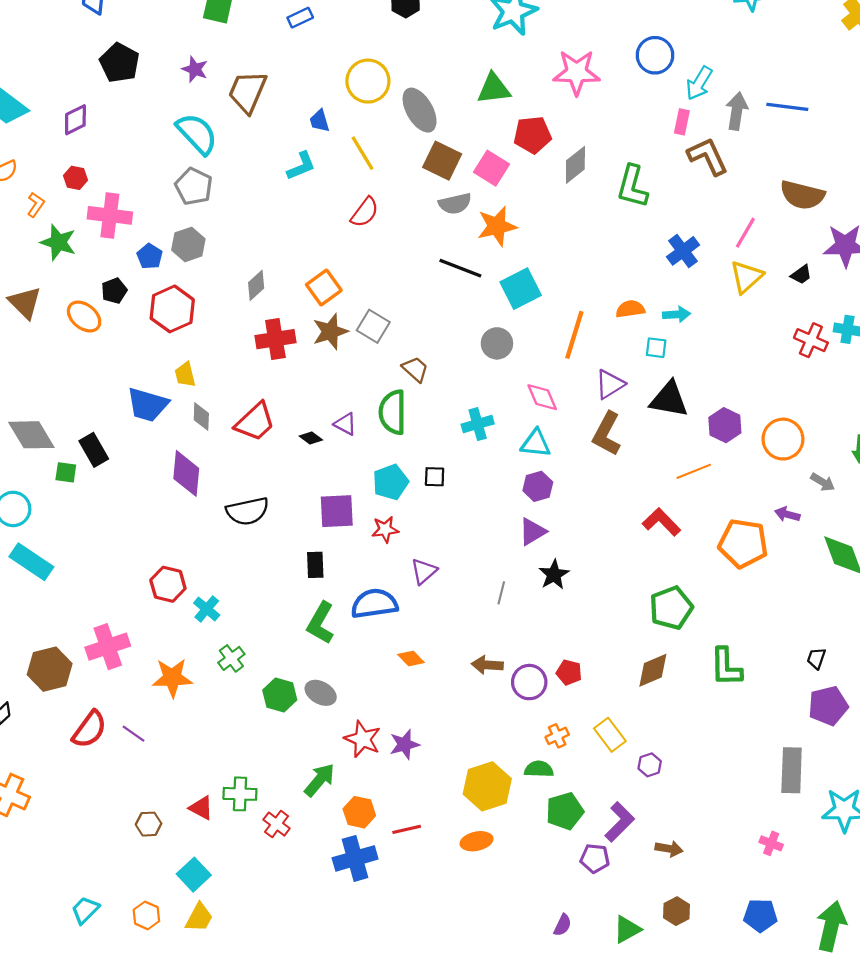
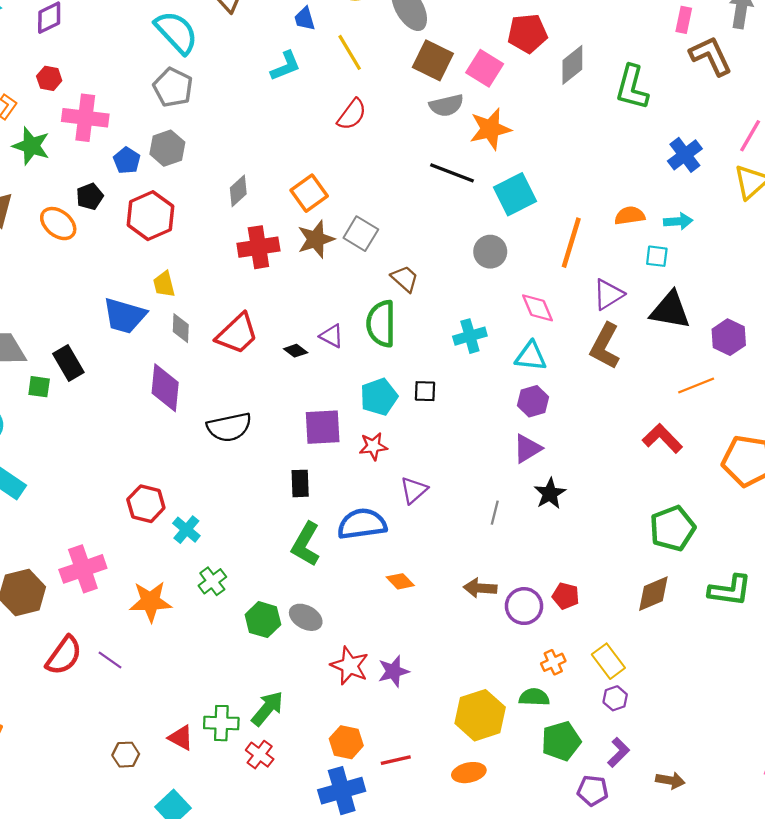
green L-shape: (726, 667) -> (730, 590), turned -81
purple hexagon: (650, 765) -> (615, 698), moved
green arrow: (320, 780) -> (267, 708), moved
purple L-shape: (620, 822) -> (619, 752), size x0.7

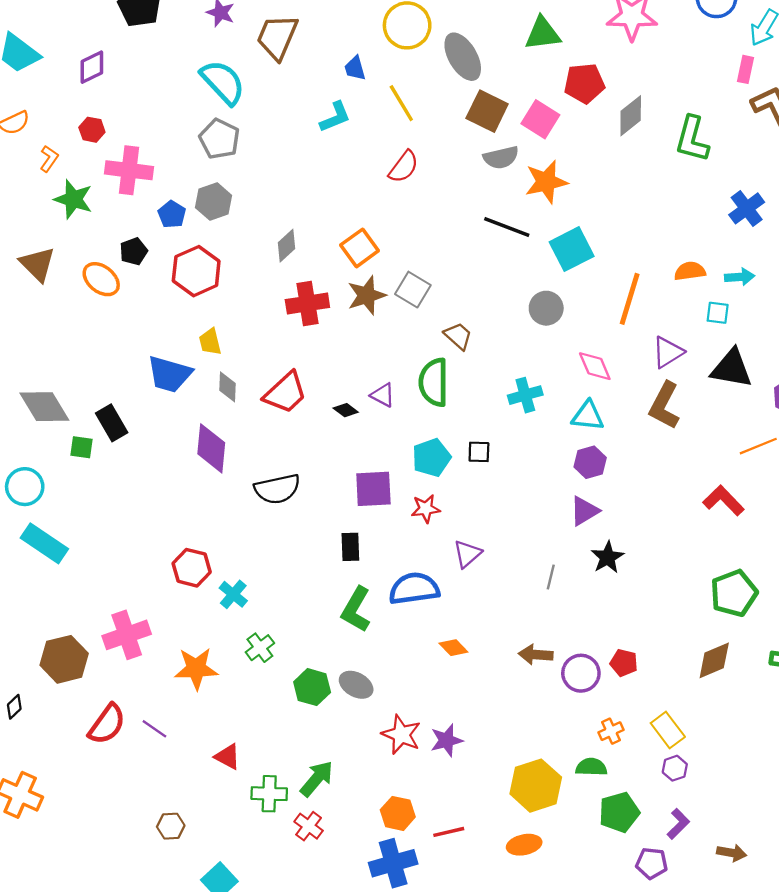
red triangle: (181, 738) -> (227, 757), moved

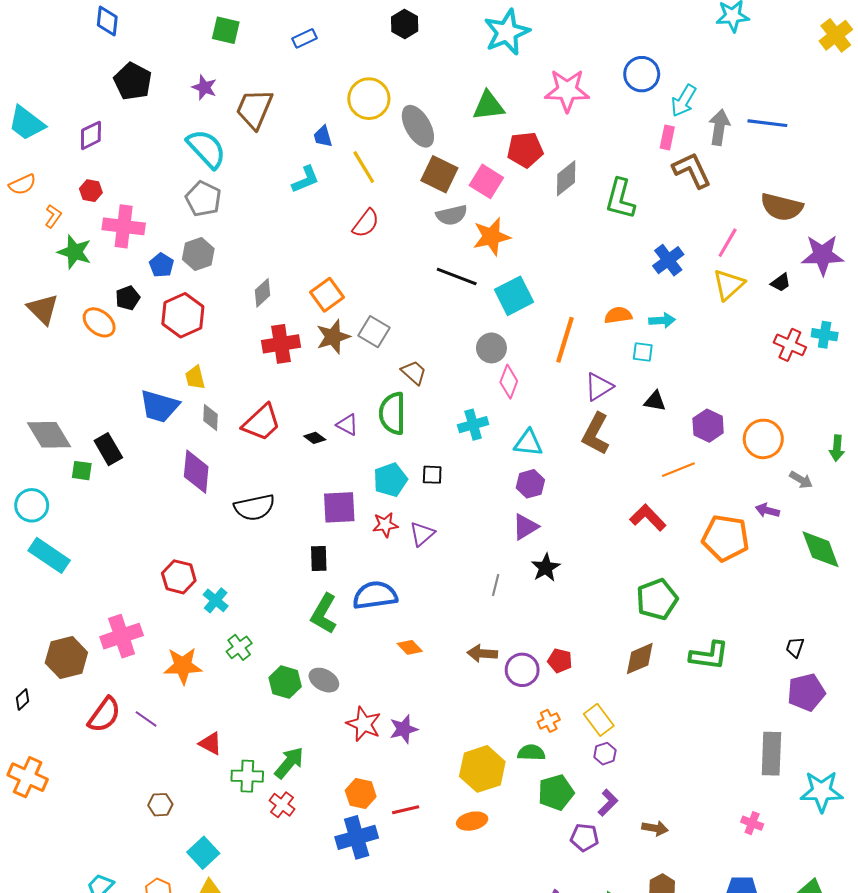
pink diamond: (595, 366) -> (509, 382), moved, turned 44
black triangle: (732, 368) -> (655, 401), size x0.6
purple triangle: (467, 554) -> (422, 534), moved

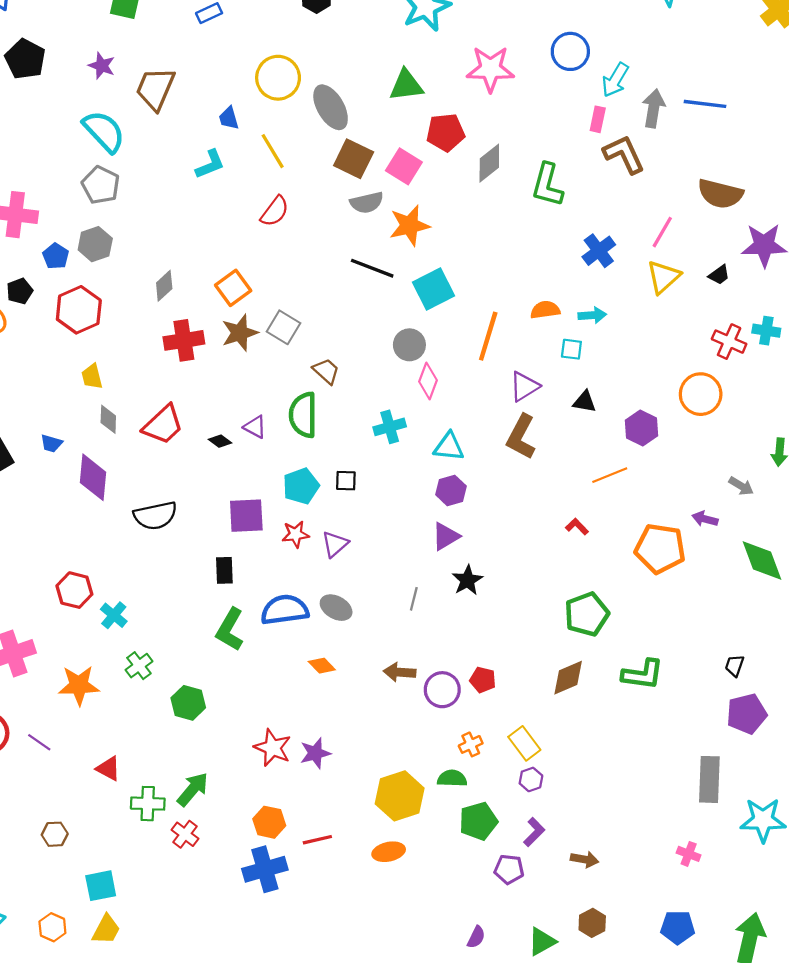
blue trapezoid: (159, 406) -> (51, 443), moved, size x0.5
orange circle: (763, 439) -> (701, 394), moved
red L-shape: (648, 518) -> (577, 527), size x0.6
gray ellipse: (324, 680) -> (336, 608), moved
cyan square: (203, 853) -> (101, 886), turned 32

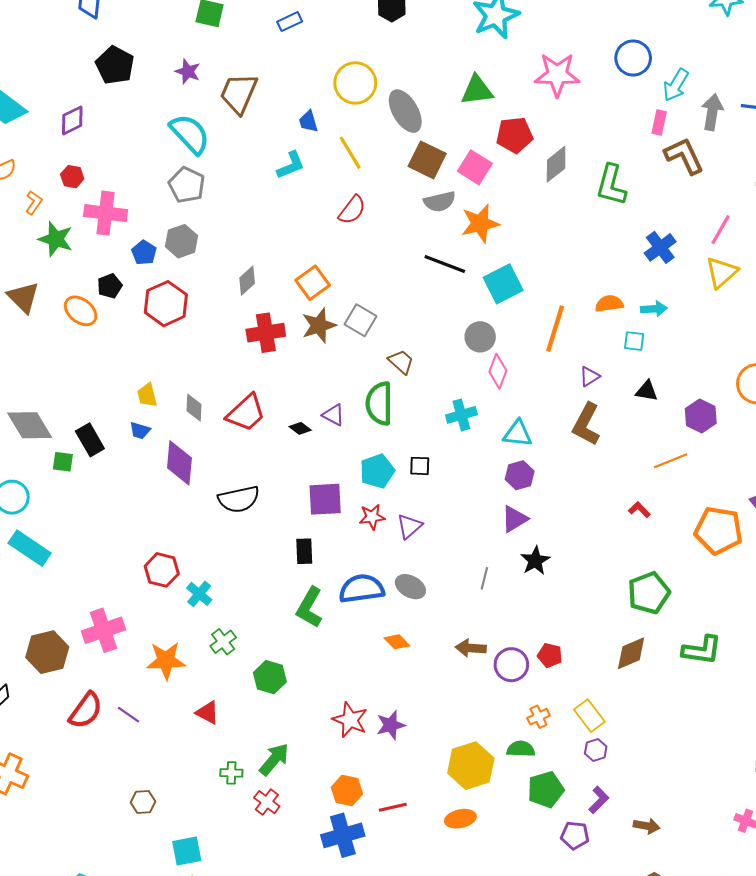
yellow trapezoid: (92, 377) -> (147, 395), moved
purple triangle: (524, 386) -> (589, 376), size x0.7
red triangle: (108, 769) -> (208, 713), moved
green cross: (148, 804) -> (231, 773), size x0.7

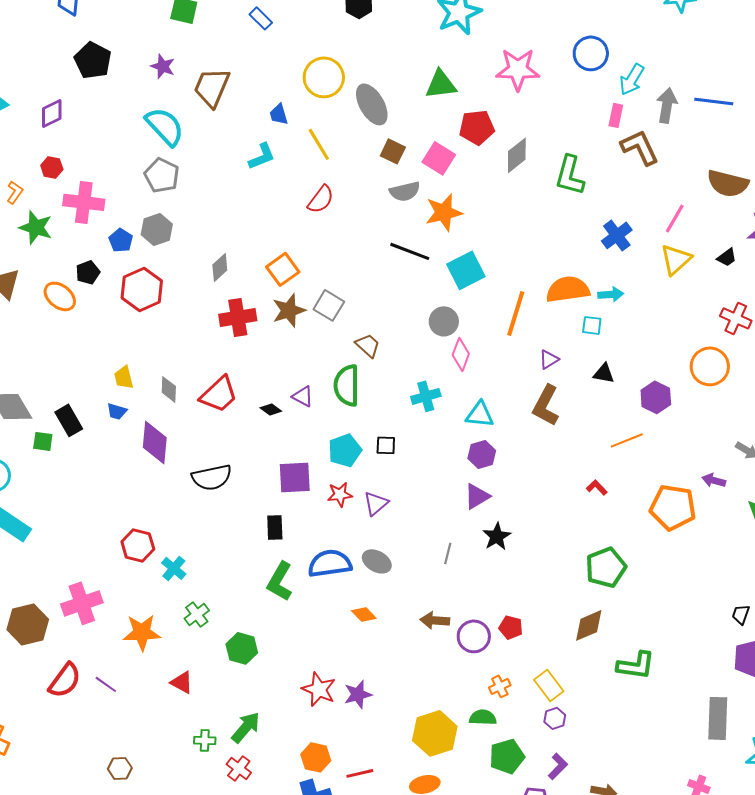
blue rectangle: (290, 22) -> (261, 18), turned 70
brown square: (427, 160) -> (393, 151), size x0.7
orange semicircle: (609, 304) -> (568, 289), size x1.6
green L-shape: (702, 650) -> (636, 665), moved

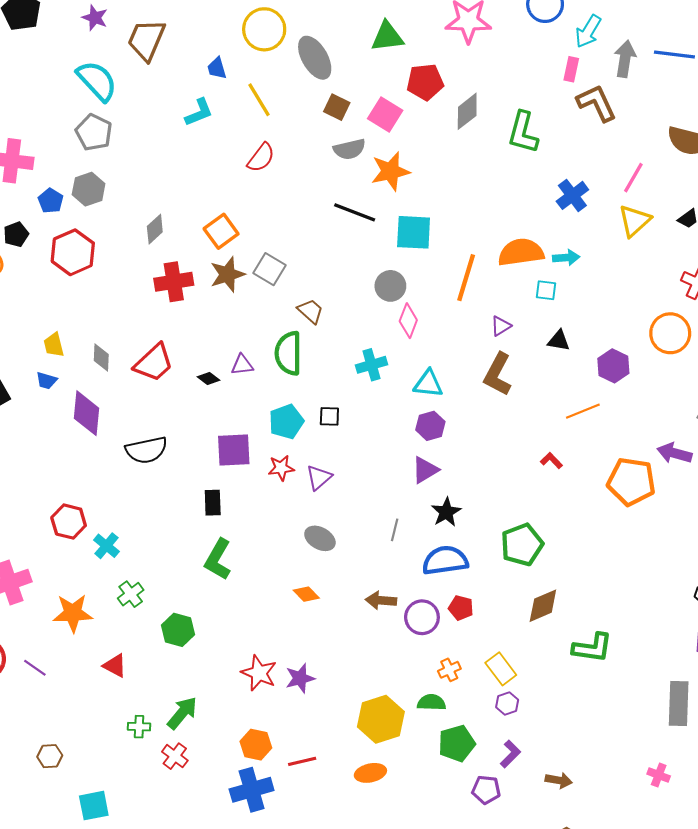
cyan square: (466, 270) -> (414, 232), turned 30
purple triangle: (303, 396) -> (242, 365), turned -35
purple arrow: (714, 480) -> (674, 453), size x1.4
blue semicircle: (330, 563) -> (445, 560), moved
green pentagon: (606, 567) -> (522, 545), moved

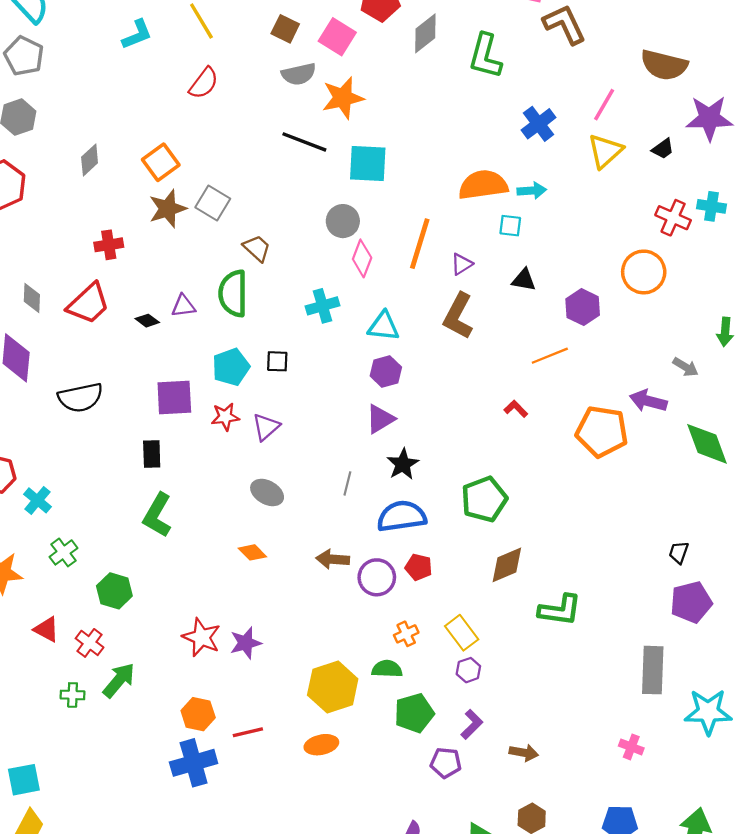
orange line: (466, 278) -> (420, 244), moved
red cross: (174, 282) -> (109, 245), moved, size x0.7
red cross: (175, 756) -> (90, 643), moved

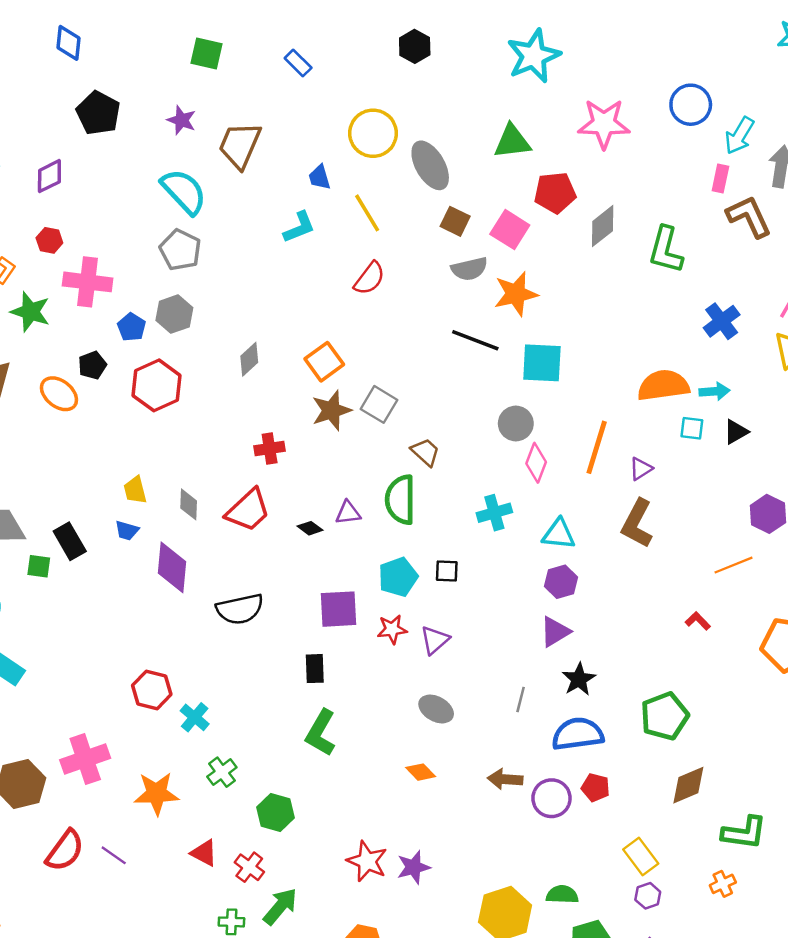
black triangle: (524, 280) -> (736, 432), moved, turned -40
orange cross: (406, 634) -> (723, 884), moved

